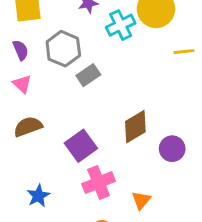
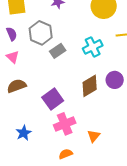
cyan cross: (121, 25) -> (93, 47), moved
purple circle: (172, 149) -> (115, 80), moved

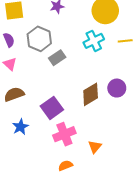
cyan cross: (93, 47) -> (94, 41), moved
blue star: (24, 133) -> (20, 127), moved

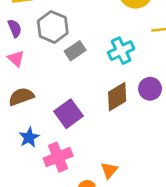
cyan cross: (94, 41) -> (121, 51), moved
pink cross: (64, 134) -> (58, 157), moved
orange triangle: (95, 147) -> (109, 170), moved

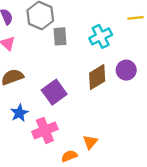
gray rectangle: (75, 51) -> (60, 36), turned -60

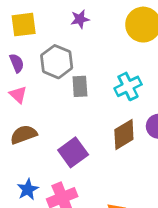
blue star: (19, 113) -> (28, 189), moved

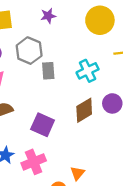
purple square: (73, 152) -> (43, 125), turned -30

